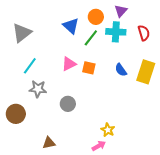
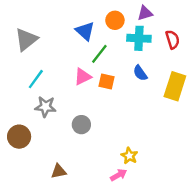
purple triangle: (121, 11) -> (145, 13), turned 32
green line: (91, 38) -> (99, 54), moved
blue semicircle: (121, 70) -> (140, 73), moved

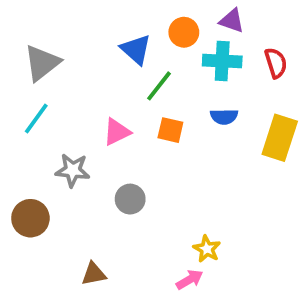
purple triangle: (145, 13) -> (232, 21), turned 35
blue semicircle: (140, 73) -> (224, 117), turned -56
pink triangle: (83, 77) -> (117, 132), moved
cyan line: (36, 79) -> (36, 119), moved

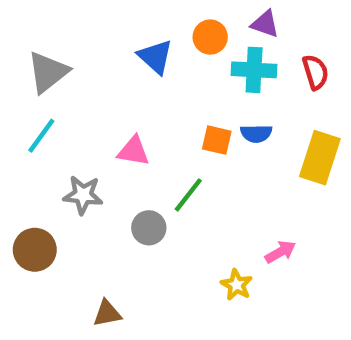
green line: (159, 86) -> (188, 195), moved
orange square: (170, 130) -> (217, 140), moved
pink triangle: (117, 132) -> (133, 151), turned 36
pink arrow: (190, 280) -> (280, 252), moved

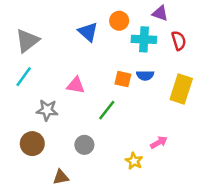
purple triangle: (265, 24) -> (160, 13), moved
gray circle: (149, 228) -> (84, 145), moved
brown circle: (35, 250) -> (32, 144), moved

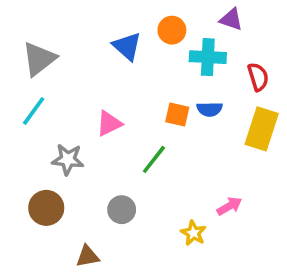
red semicircle: (179, 41) -> (258, 77), moved
pink triangle: (76, 85) -> (109, 123), turned -36

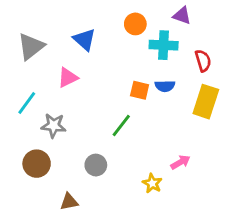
blue triangle: (127, 46) -> (85, 39), moved
cyan line: (34, 111) -> (27, 103), moved
pink triangle: (109, 123) -> (68, 78), moved

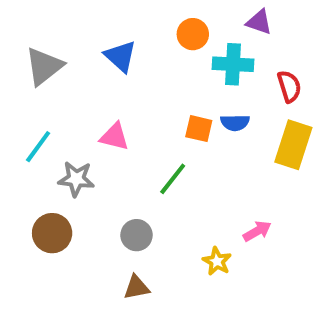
pink triangle: (68, 78) -> (114, 137), moved, turned 40
brown triangle: (69, 202) -> (137, 287), moved

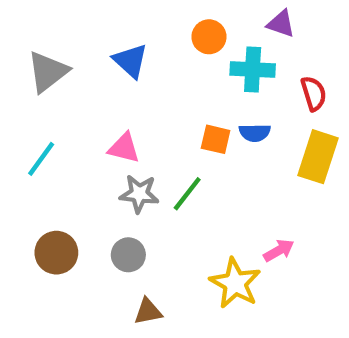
gray star: (76, 179) -> (139, 194), moved
gray circle: (137, 235) -> (128, 255), moved
yellow star: (217, 261) -> (235, 283), size x1.6

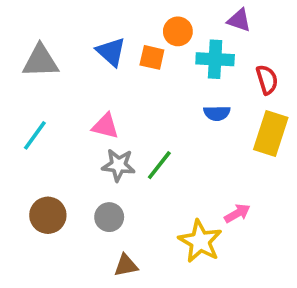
gray triangle: (48, 72) -> (40, 61), turned 36
orange square: (216, 139) -> (152, 57), moved

